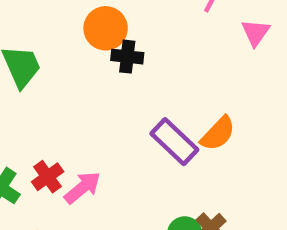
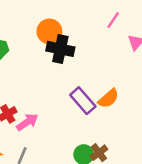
black cross: (127, 57) -> (60, 49), size x1.5

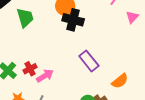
orange semicircle: (108, 98) -> (120, 81), moved

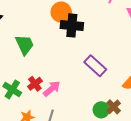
green trapezoid: (25, 18) -> (24, 45), moved

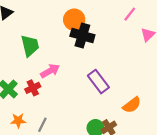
pink arrow: (52, 89) -> (50, 71), moved

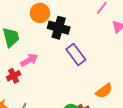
orange circle: (74, 20) -> (40, 13), moved
purple rectangle: (98, 82) -> (76, 55), moved

